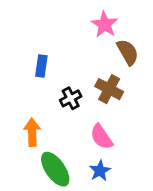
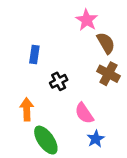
brown cross: (109, 89) -> (108, 74), moved
blue star: (100, 171) -> (96, 139), moved

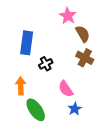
blue rectangle: (34, 55) -> (27, 43), size x1.6

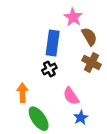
blue rectangle: (27, 43) -> (53, 43), moved

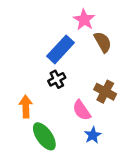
blue rectangle: (53, 43) -> (60, 49), turned 35
brown cross: (92, 62) -> (105, 92), moved

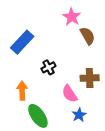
blue rectangle: (60, 49) -> (22, 42), moved
brown cross: (105, 92) -> (90, 78), turned -30

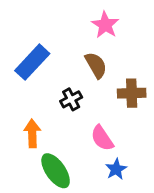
brown semicircle: (87, 36) -> (96, 65), moved
brown cross: (90, 78) -> (132, 93), moved

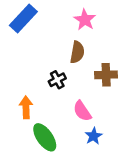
blue rectangle: (32, 62) -> (23, 18), moved
brown semicircle: (96, 65) -> (77, 52), turned 40

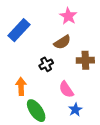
blue rectangle: (23, 18) -> (19, 30), moved
brown semicircle: (77, 52) -> (62, 42), turned 48

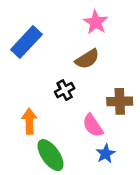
brown cross: (85, 60) -> (120, 101), moved

